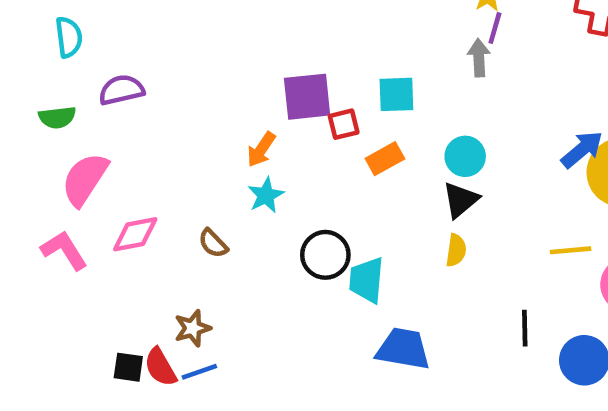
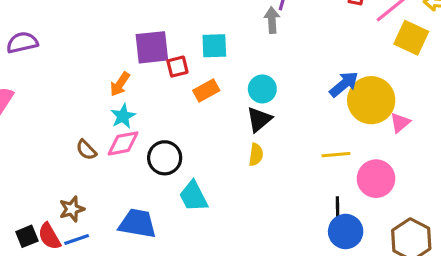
pink diamond: (135, 234) -> (123, 143), moved
cyan trapezoid: (367, 280) -> (193, 196), moved, turned -32
black line: (525, 328) -> (338, 209), moved
blue trapezoid: (403, 349) -> (137, 223), moved
black square: (128, 367) -> (27, 236), turned -30

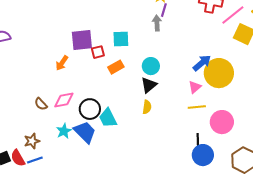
cyan star: (123, 116) -> (64, 131), moved
pink triangle: (400, 123) -> (195, 87), moved
cyan trapezoid: (193, 196) -> (108, 118), moved
blue trapezoid: (137, 223) -> (85, 132), moved, turned 35

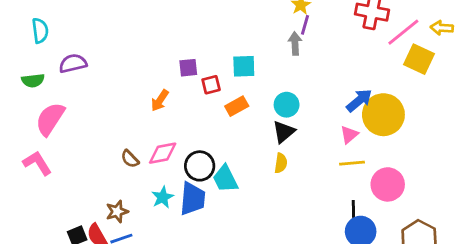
purple square: (82, 40) -> (188, 68), size x0.6
blue trapezoid: (85, 132) -> (193, 199), turned 50

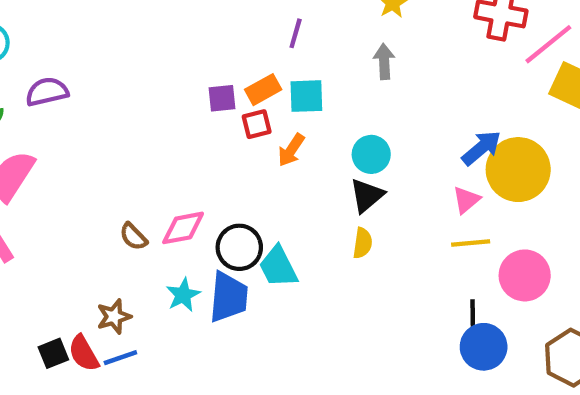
purple line: (305, 25) -> (296, 33), moved
orange arrow: (160, 100) -> (291, 150), moved
orange rectangle: (237, 106) -> (263, 90), moved

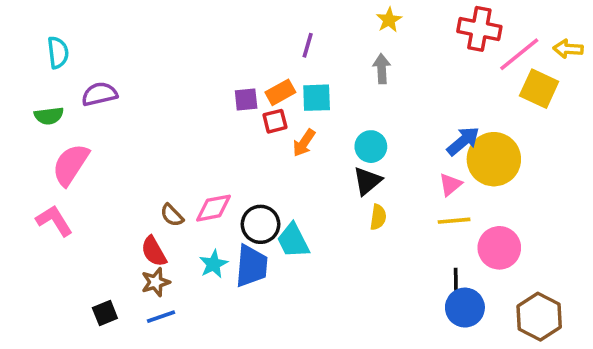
yellow semicircle: (363, 243) -> (378, 217), moved
red semicircle: (84, 353) -> (154, 251), moved

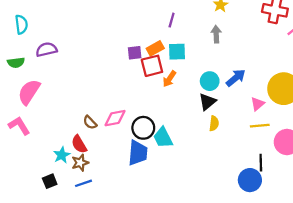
red square: (275, 121) -> (152, 66), size x1.5
blue arrow: (463, 141) -> (236, 78), moved
cyan star: (213, 264) -> (62, 155), moved
blue circle: (465, 308) -> (250, 180), moved

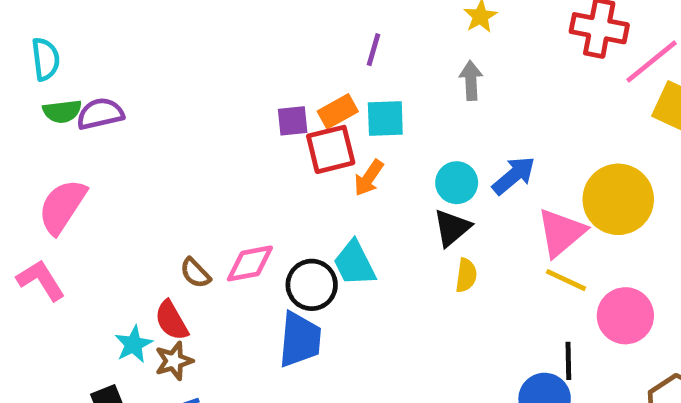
green semicircle: (16, 63) -> (62, 111), moved
pink triangle: (258, 104) -> (561, 233), size x1.6
yellow line: (260, 126) -> (566, 280), turned 30
cyan trapezoid: (163, 138) -> (354, 263), moved

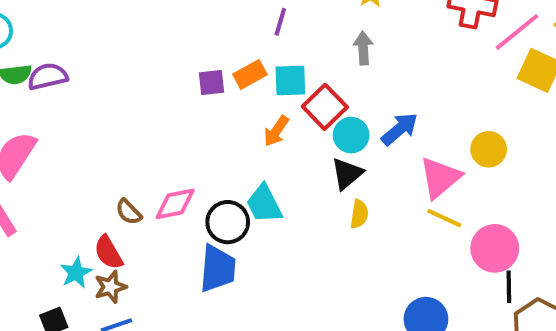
red square: (331, 149) -> (325, 107), moved, turned -30
yellow circle: (618, 199) -> (489, 149), size x0.6
black line: (568, 361) -> (509, 287), moved

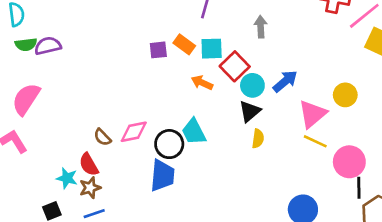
orange rectangle: (250, 74) -> (184, 44), turned 65
orange arrow: (276, 131) -> (202, 83), turned 80
cyan star: (76, 273) -> (67, 178), turned -30

